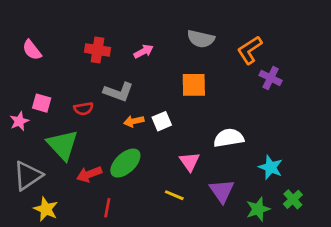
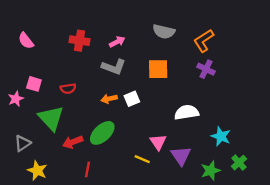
purple cross: (271, 78) -> (206, 69), moved
gray L-shape: (118, 92) -> (114, 67), moved
pink triangle: (190, 162) -> (158, 142), moved
gray triangle: (28, 176) -> (23, 143), size x0.7

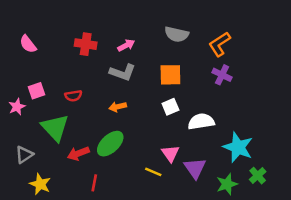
pink square: (34, 84) -> (37, 91), turned -35
white square: (132, 99) -> (170, 107), moved
cyan star: (221, 136) -> (238, 147), size x1.4

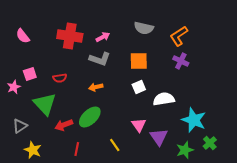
red cross: (86, 44) -> (70, 36), size x1.4
yellow line: (153, 172) -> (115, 145), moved, turned 32

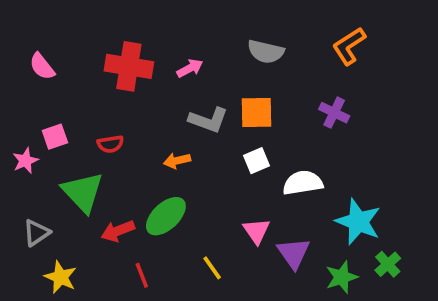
orange L-shape: (179, 36) -> (349, 46), moved
gray L-shape: (100, 59) -> (208, 120), moved
red line: (77, 149) -> (142, 275), turned -32

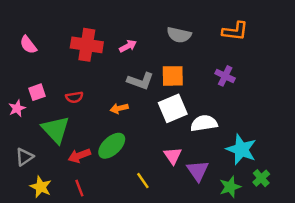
orange L-shape: (349, 46) -> (235, 31), turned -140
white square: (256, 161) -> (173, 108), size x1.6
red line: (142, 275) -> (79, 188), moved

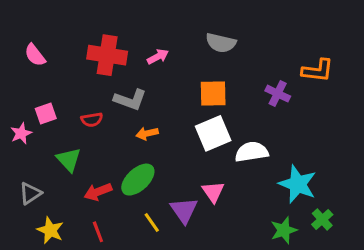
orange L-shape: (235, 31) -> (318, 70), moved
gray L-shape: (140, 81) -> (130, 100), moved
green triangle: (56, 130) -> (69, 160), size x0.7
purple triangle: (198, 171) -> (184, 210), moved
yellow line: (143, 181) -> (152, 223), moved

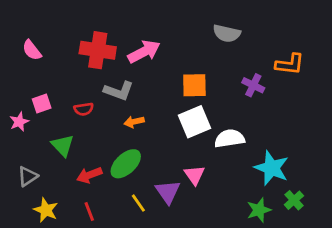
gray semicircle: (221, 43) -> (227, 33), moved
pink arrow: (158, 57) -> (144, 52), size x1.6

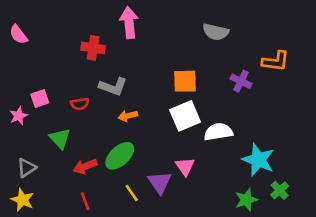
pink semicircle: (32, 50) -> (18, 35), moved
red cross: (98, 50) -> (93, 48), size x0.7
pink arrow: (144, 52) -> (129, 23), moved, turned -68
yellow star: (46, 210) -> (22, 200), moved

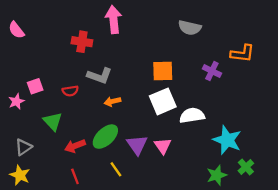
purple triangle: (160, 182) -> (137, 145), moved

